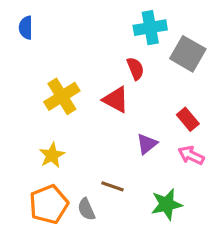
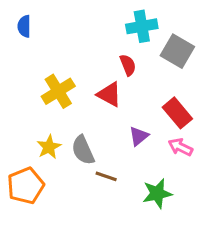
red rectangle: (188, 119) -> (177, 113), size x1.4
orange pentagon: (49, 204) -> (26, 186), moved
gray semicircle: (86, 209) -> (83, 150), moved, size x1.4

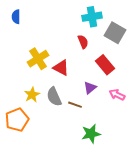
red triangle: (109, 94) -> (61, 68), moved
red rectangle: (177, 113) -> (105, 65), moved
brown line: (106, 176) -> (75, 105), moved
green star: (157, 193) -> (91, 134), moved

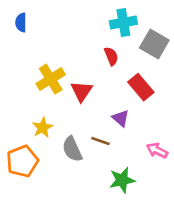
red triangle: (61, 68) -> (82, 91), turned 36
purple triangle: (90, 88) -> (121, 118), turned -40
pink arrow: (117, 95) -> (157, 150), moved
gray semicircle: (54, 97) -> (72, 149), moved

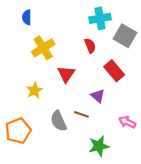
blue semicircle: (21, 22) -> (27, 17), moved
yellow cross: (51, 79) -> (43, 48), moved
yellow star: (43, 128) -> (34, 90), moved

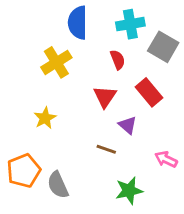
blue semicircle: (27, 17) -> (78, 23), moved, size x1.6
red triangle: (66, 74) -> (105, 97), moved
gray semicircle: (58, 121) -> (58, 185), moved

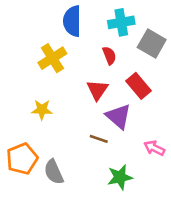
yellow star: (45, 118) -> (42, 110), turned 30
purple triangle: (128, 125) -> (119, 116), size x1.5

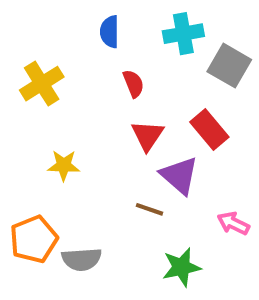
blue semicircle: (72, 21) -> (110, 32), size x0.7
red semicircle: (109, 55) -> (133, 84), moved
yellow cross: (52, 58) -> (42, 84), moved
gray semicircle: (54, 172) -> (82, 259), turned -70

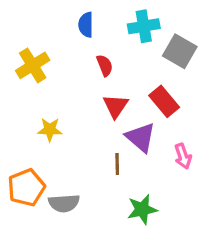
brown line: (149, 209) -> (117, 164), turned 70
pink arrow: (233, 223) -> (183, 156), moved, turned -135

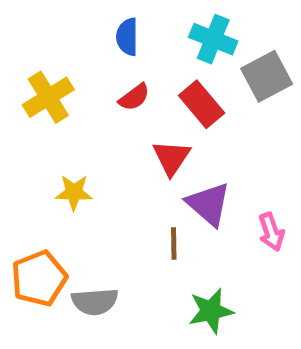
cyan cross: (144, 26) -> (213, 39), turned 32
gray square: (180, 51) -> (267, 76), turned 32
red semicircle: (105, 65) -> (134, 97), moved, turned 75
red rectangle: (164, 101) -> (202, 104), moved

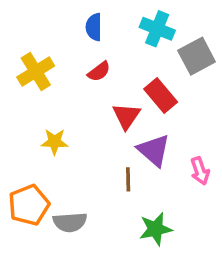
red rectangle: (202, 104) -> (161, 96), moved

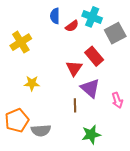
red semicircle: (99, 72) -> (72, 26), moved

